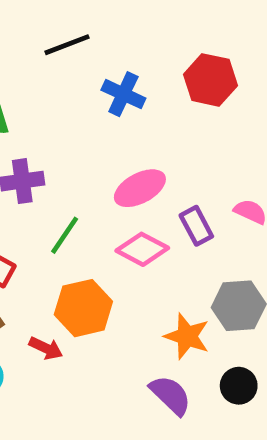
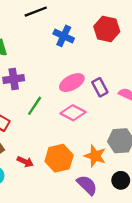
purple rectangle: (196, 226) -> (100, 87), moved
orange hexagon: (83, 308) -> (59, 158), moved

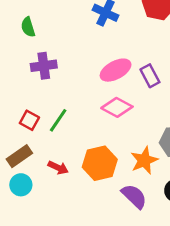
green line: (35, 106) -> (58, 120), moved
orange star: (95, 156) -> (144, 160), turned 30

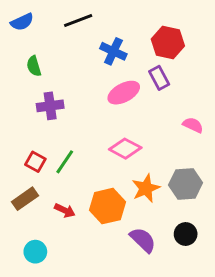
pink ellipse: (116, 70) -> (124, 93), moved
purple rectangle: (150, 76) -> (159, 78), moved
orange star: (144, 160) -> (146, 188), moved
cyan circle: (21, 185) -> (35, 252), moved

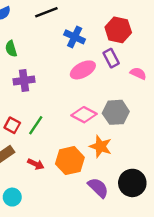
pink semicircle: (193, 125) -> (138, 73), moved
gray hexagon: (186, 184) -> (116, 112), moved
orange star: (146, 188) -> (101, 146), turned -30
black circle: (186, 234) -> (132, 183), size x1.5

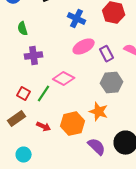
purple rectangle: (111, 58) -> (107, 54), moved
pink diamond: (84, 115) -> (64, 79), moved

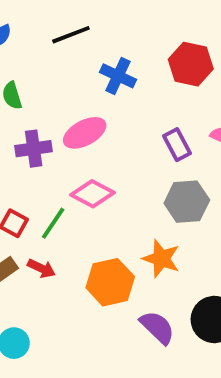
pink ellipse: (84, 47) -> (85, 133), moved
red arrow: (44, 127) -> (41, 268), moved

